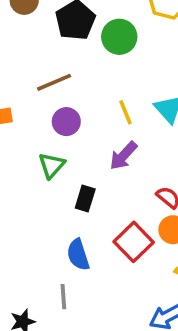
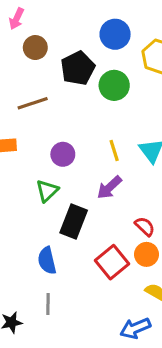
brown line: (54, 82) -> (33, 103), moved
black rectangle: (85, 199) -> (74, 221), size x1.5
blue semicircle: (78, 255) -> (47, 261), moved

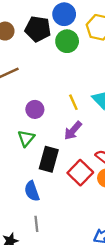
black pentagon: (78, 68) -> (38, 29), moved, turned -30
green circle: (114, 85) -> (67, 41), moved
red square: (112, 262) -> (80, 173), moved

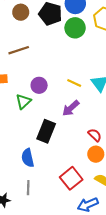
yellow line: (73, 102) -> (74, 83), turned -48
green triangle: (26, 138) -> (23, 101), moved
red square: (80, 173) -> (71, 178), moved

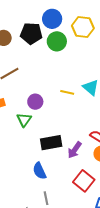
purple arrow: (71, 108) -> (75, 150), moved
black rectangle: (46, 131) -> (51, 143), turned 70

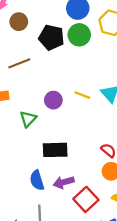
black pentagon: (31, 33) -> (51, 37), moved
purple circle: (35, 102) -> (53, 100), moved
purple arrow: (75, 150) -> (64, 182), moved, turned 30

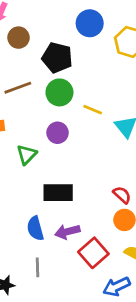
green circle: (79, 35) -> (59, 92), moved
yellow line: (82, 95) -> (93, 110), moved

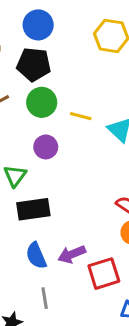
blue circle: (90, 23) -> (38, 25), moved
black rectangle: (58, 193) -> (33, 209), moved
red square: (93, 253) -> (104, 274), turned 32

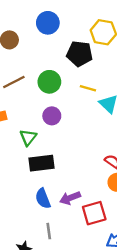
black pentagon: (34, 64) -> (80, 54), moved
yellow line: (81, 116) -> (88, 88), moved

